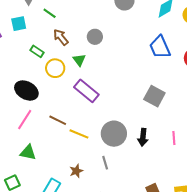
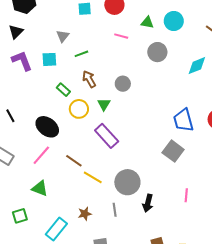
green line: (50, 13) -> (81, 54), turned -64
blue trapezoid: (160, 47) -> (183, 120), moved
black arrow: (143, 137) -> (148, 203), moved

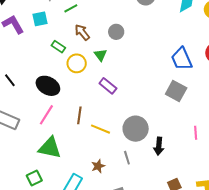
purple rectangle: (107, 136) -> (108, 86), size x0.7
brown line: (74, 161) -> (79, 115), turned 72
green triangle: (40, 188) -> (50, 148), size x1.4

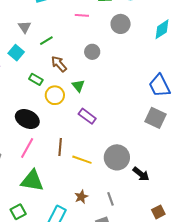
cyan square: (40, 19) -> (16, 53), turned -35
gray circle: (116, 32) -> (92, 52), moved
black arrow: (159, 146) -> (141, 174), turned -54
gray line: (127, 158) -> (110, 199), moved

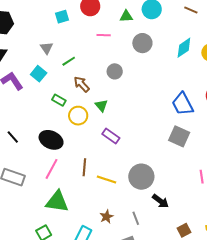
black arrow: (141, 174) -> (160, 201), moved

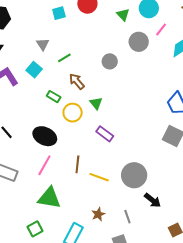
green triangle: (126, 16) -> (123, 15), turned 48
pink line: (104, 35) -> (161, 30), moved, turned -56
gray circle: (115, 71) -> (110, 61), moved

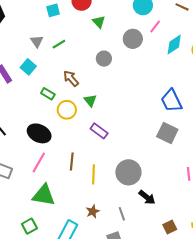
green triangle: (123, 15) -> (99, 22), moved
green line: (64, 58) -> (59, 44), moved
yellow line: (99, 177) -> (94, 174), turned 72

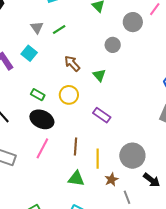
gray circle: (104, 59) -> (113, 45), moved
green rectangle: (48, 94) -> (38, 95), moved
green triangle: (90, 100) -> (99, 75), moved
green triangle: (44, 195) -> (76, 179), moved, size x0.7
brown star: (93, 211) -> (111, 180), moved

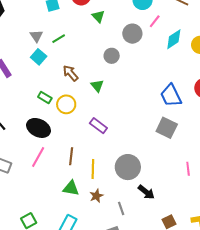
cyan square: (29, 53) -> (39, 57), moved
green rectangle: (38, 95) -> (45, 98), moved
brown star: (111, 180) -> (96, 196), moved

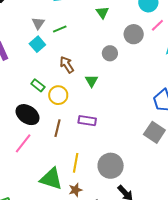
purple rectangle: (98, 126) -> (87, 121), turned -36
brown line: (71, 156) -> (57, 128), moved
green triangle: (71, 188) -> (51, 179), size x1.4

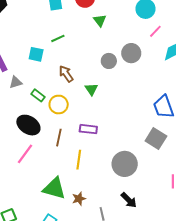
gray triangle: (38, 23) -> (16, 82), moved, turned 40
gray circle: (134, 34) -> (131, 53), moved
cyan square: (37, 44) -> (36, 54), turned -35
yellow line: (76, 163) -> (79, 160), moved
gray circle: (111, 166) -> (125, 164), moved

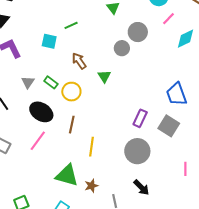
gray circle: (131, 53) -> (138, 32), moved
gray triangle: (16, 82) -> (28, 82), moved, turned -40
purple rectangle: (88, 129) -> (140, 118), moved, turned -72

